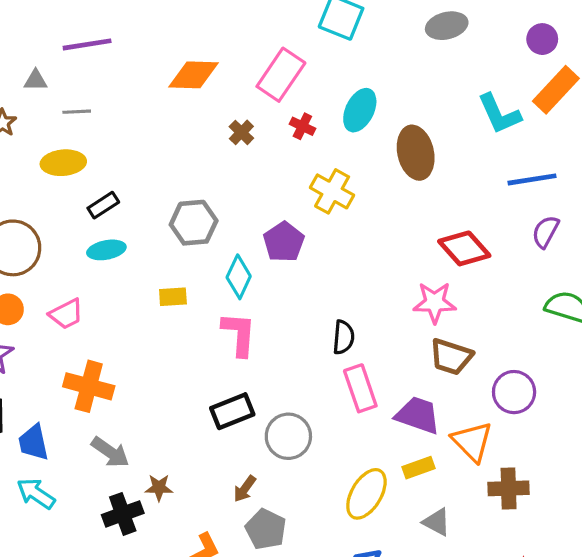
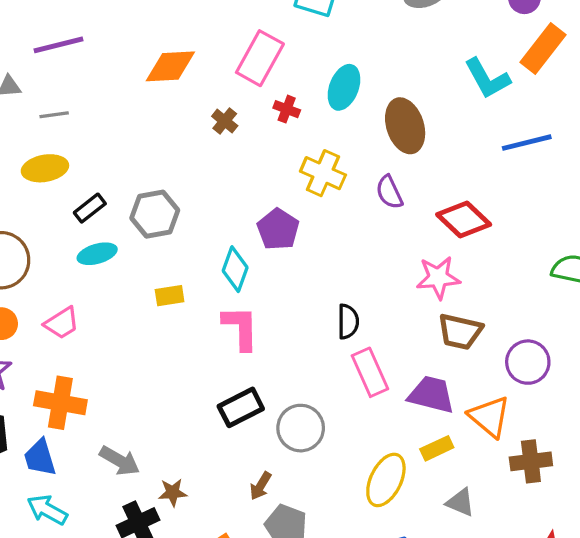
gray hexagon: (194, 223) -> (155, 214), moved
purple semicircle: (545, 232) -> (389, 192), moved, turned -48
orange cross: (89, 386) -> (60, 403), moved

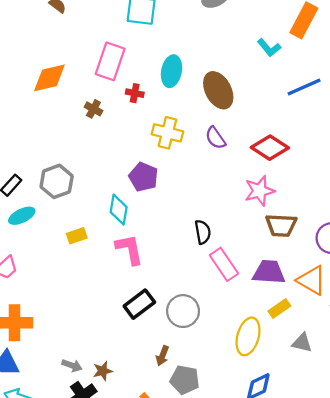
cyan L-shape: (487, 78) -> (269, 48), size x0.7
gray arrow: (120, 461) -> (72, 365), moved, size x0.7

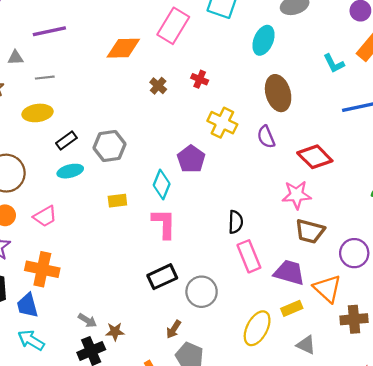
pink rectangle: (110, 61) -> (173, 26), moved
cyan ellipse: (172, 71) -> (263, 40), moved

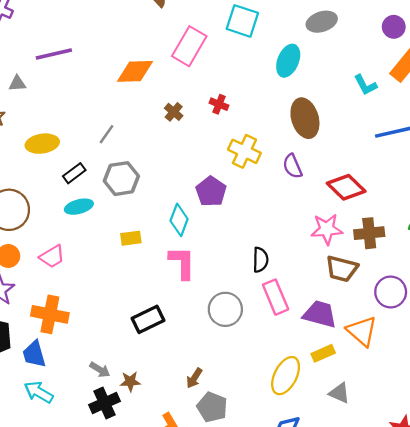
gray line: (45, 78) -> (107, 134), moved, turned -48
black rectangle: (162, 277) -> (148, 319), moved
gray circle: (202, 292) -> (225, 309), moved
brown cross: (354, 319) -> (369, 233), moved

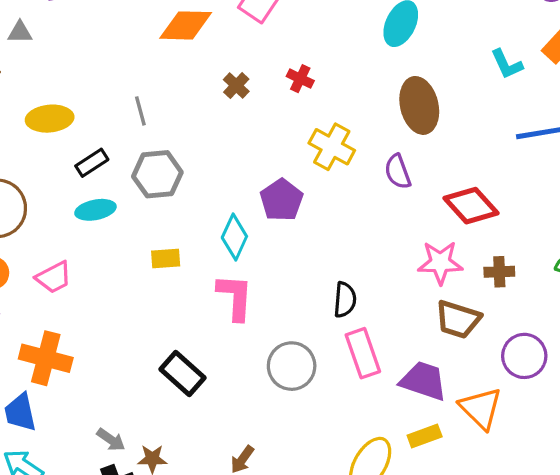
gray line: (107, 134) -> (140, 111), turned -54
brown cross: (369, 233) -> (499, 272), size x0.7
black rectangle: (148, 319) -> (182, 374), turned 64

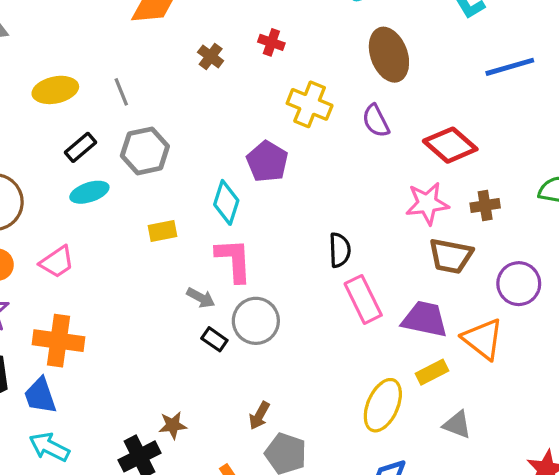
yellow ellipse: (50, 119) -> (55, 90), moved
gray circle: (292, 366) -> (256, 321), moved
black rectangle: (182, 374) -> (214, 339), moved, size x0.6
gray arrow: (111, 440) -> (201, 298), moved

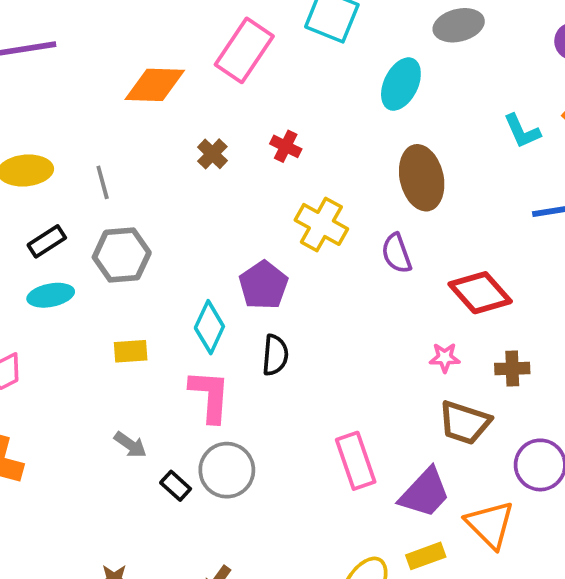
pink star: (427, 203) -> (445, 358), size x0.6
black semicircle: (340, 250) -> (275, 355), moved
gray arrow: (201, 298) -> (130, 445), moved
purple trapezoid: (425, 319) -> (425, 493), turned 114

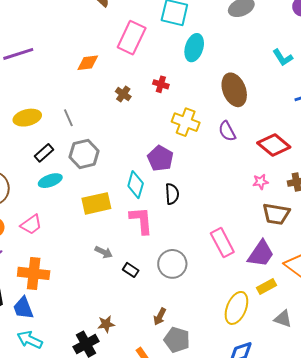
cyan ellipse: (401, 84) -> (194, 48), moved
orange diamond: (155, 85) -> (88, 63), size x0.7
yellow rectangle: (131, 351) -> (96, 203), size x1.6
gray circle: (227, 470) -> (172, 264), moved

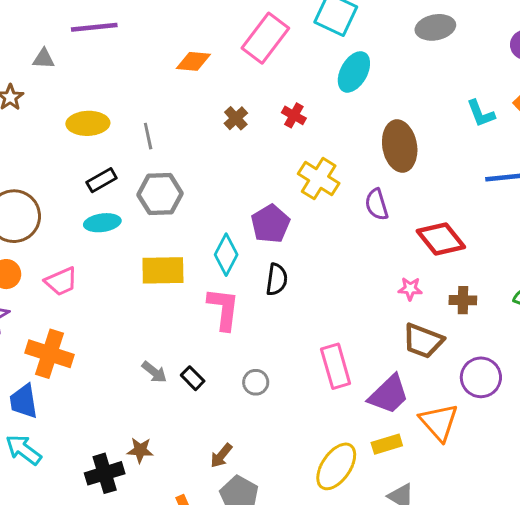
gray arrow: (104, 252) -> (154, 372), moved
gray circle: (172, 264) -> (256, 382), size x0.6

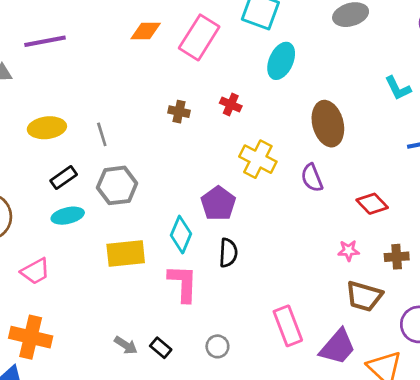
orange diamond: (193, 61) -> (146, 31), moved
brown cross: (236, 118) -> (179, 112), turned -30
red diamond: (441, 239) -> (372, 204), size x0.7

